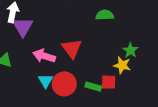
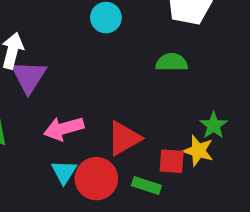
red triangle: (72, 48) -> (124, 138), moved, turned 35
pink arrow: (44, 56) -> (64, 129), turned -35
red square: (109, 82) -> (172, 161), moved

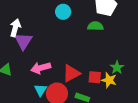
green semicircle: (172, 62) -> (95, 26), moved
red square: (172, 161) -> (95, 77), moved

